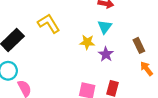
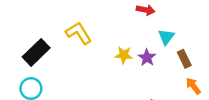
cyan triangle: (105, 27) -> (166, 37), moved
purple star: (106, 54) -> (147, 58), moved

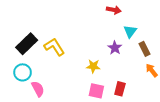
yellow L-shape: (79, 33) -> (54, 47), moved
yellow star: (124, 55) -> (93, 66), moved

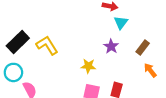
cyan triangle: (130, 31) -> (121, 23), moved
brown rectangle: (144, 49) -> (143, 47), turned 64

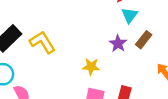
brown rectangle: (143, 47) -> (144, 40), moved

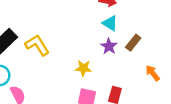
cyan triangle: (130, 15) -> (110, 23), moved, turned -35

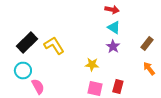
brown rectangle: (133, 43) -> (147, 44), moved

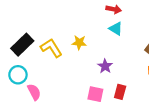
purple star: (113, 46) -> (105, 66), moved
yellow star: (92, 64) -> (79, 43), moved

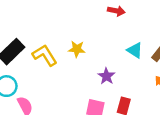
cyan triangle: (116, 29) -> (135, 50), moved

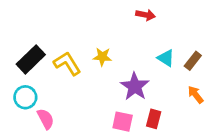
purple star: (106, 76) -> (135, 86), size x1.5

